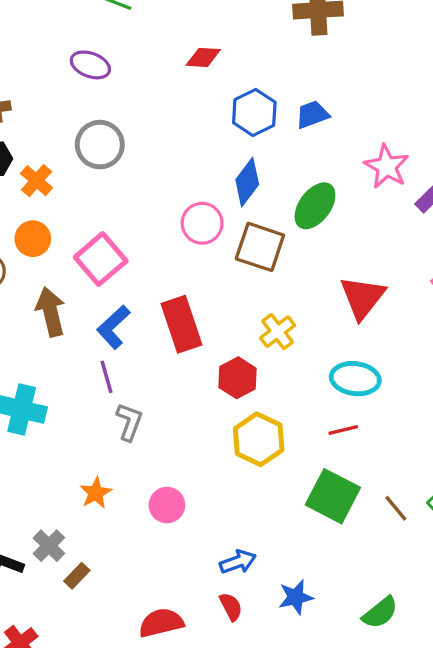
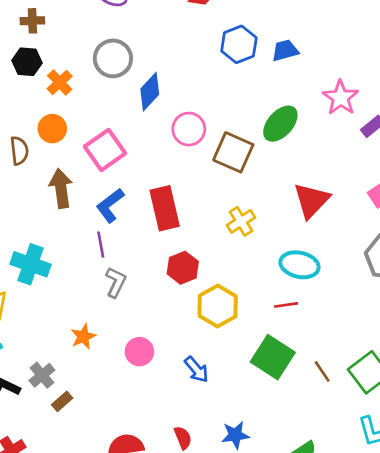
blue diamond: (247, 182) -> (150, 92), moved
red hexagon: (237, 378) -> (183, 268), moved
blue arrow: (238, 562) -> (196, 369), moved, turned 64

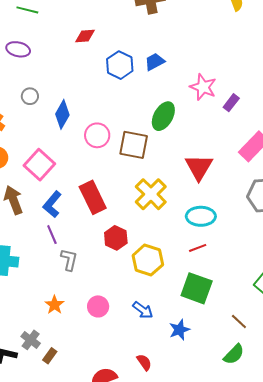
gray circle: (113, 58) -> (30, 96), size x0.6
yellow cross: (241, 221) -> (151, 194), size x1.5
brown line: (322, 372) -> (239, 321), moved
blue star: (235, 435) -> (179, 330), moved

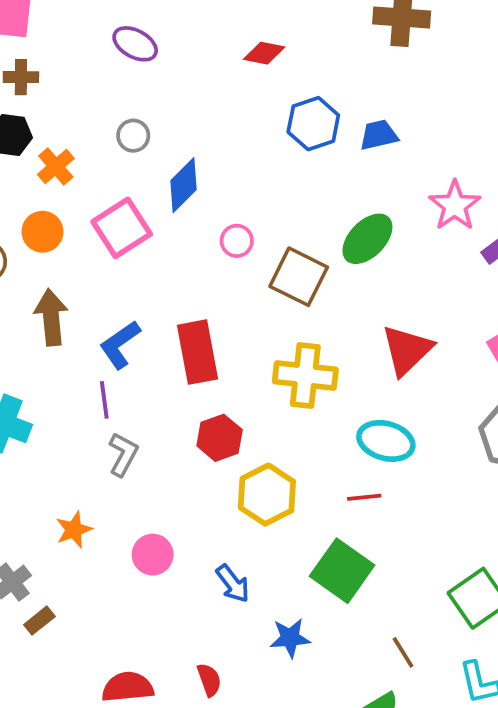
pink circle: (97, 135) -> (237, 241), size x0.7
pink square: (39, 165) -> (122, 228), moved
yellow cross: (151, 194) -> (305, 376), turned 36

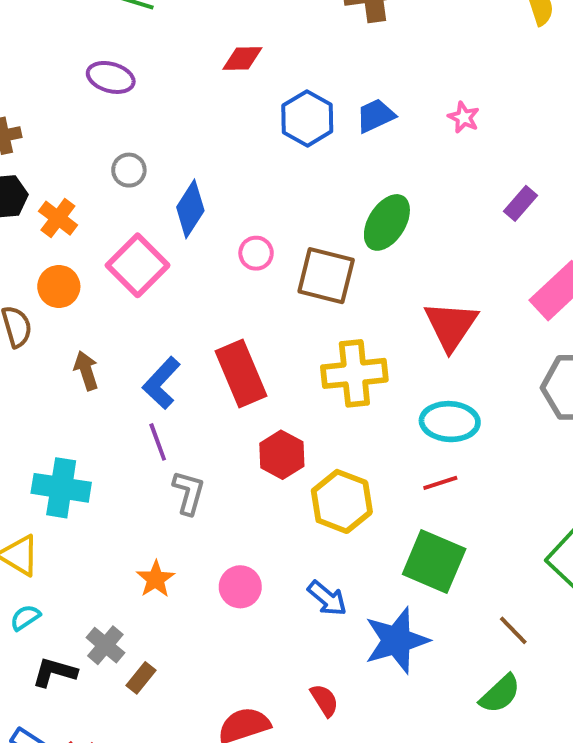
pink star: (455, 206) -> (464, 117), moved, size x0.6
brown arrow: (51, 317) -> (86, 371), size x0.7
blue star: (290, 638) -> (397, 640), size x1.6

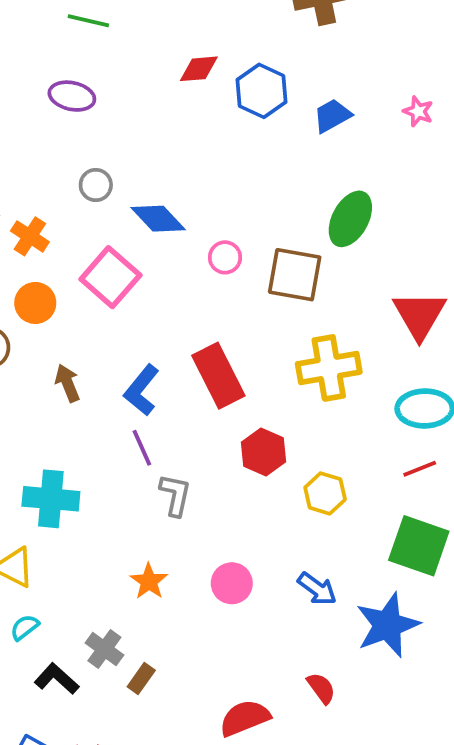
blue hexagon: (307, 118) -> (261, 91), moved
blue diamond: (190, 209) -> (158, 219), turned -72
yellow hexagon: (342, 501) -> (325, 493), size x0.7
black L-shape: (54, 672) -> (57, 679), turned 30

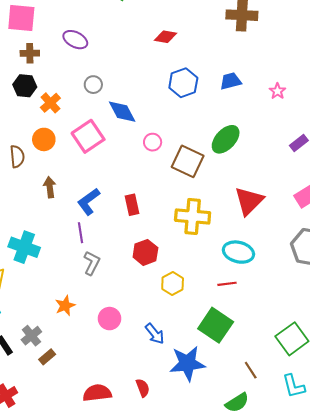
blue hexagon: (261, 91) -> (183, 83), moved
purple ellipse: (72, 96) -> (75, 40), moved
red rectangle: (218, 376) -> (132, 205), size x0.6

